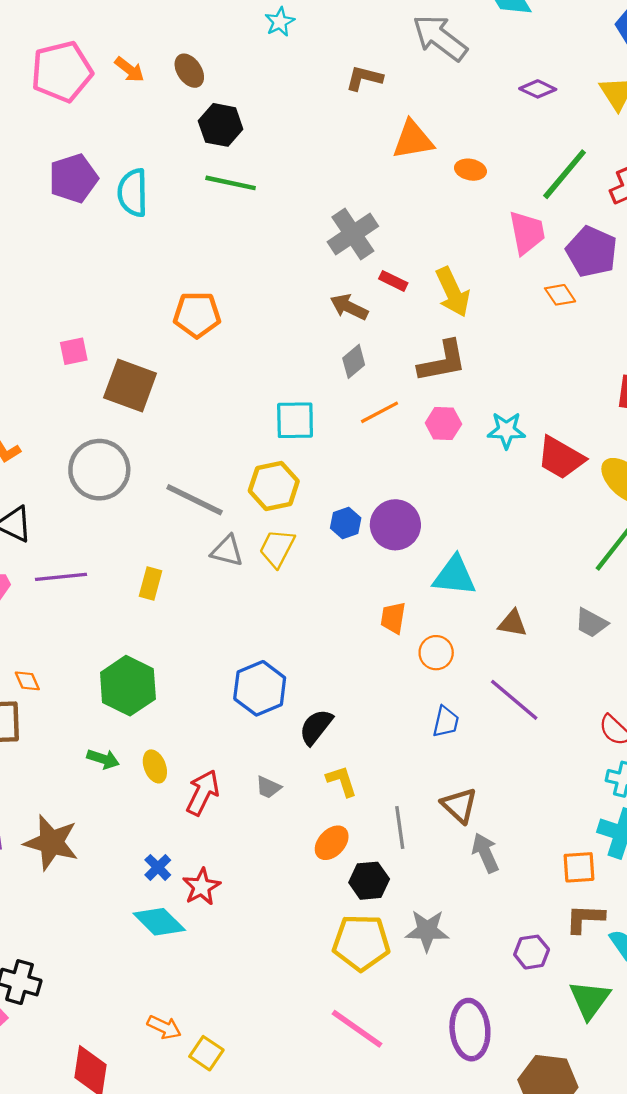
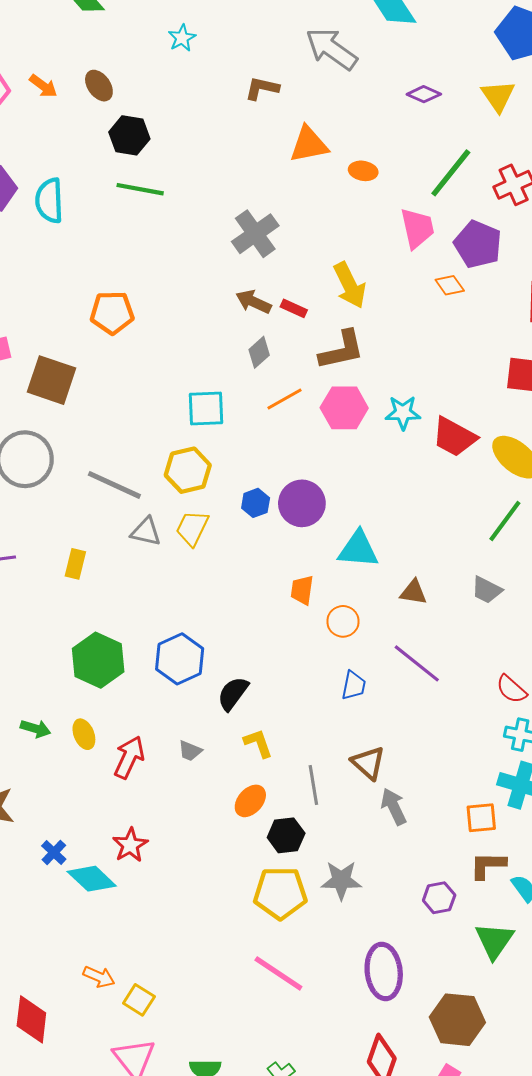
red rectangle: (393, 281) -> (294, 308), moved
pink hexagon: (443, 424) -> (344, 408), size x1.4
green hexagon: (128, 686) -> (98, 660), moved
blue cross: (158, 867) -> (54, 853), moved

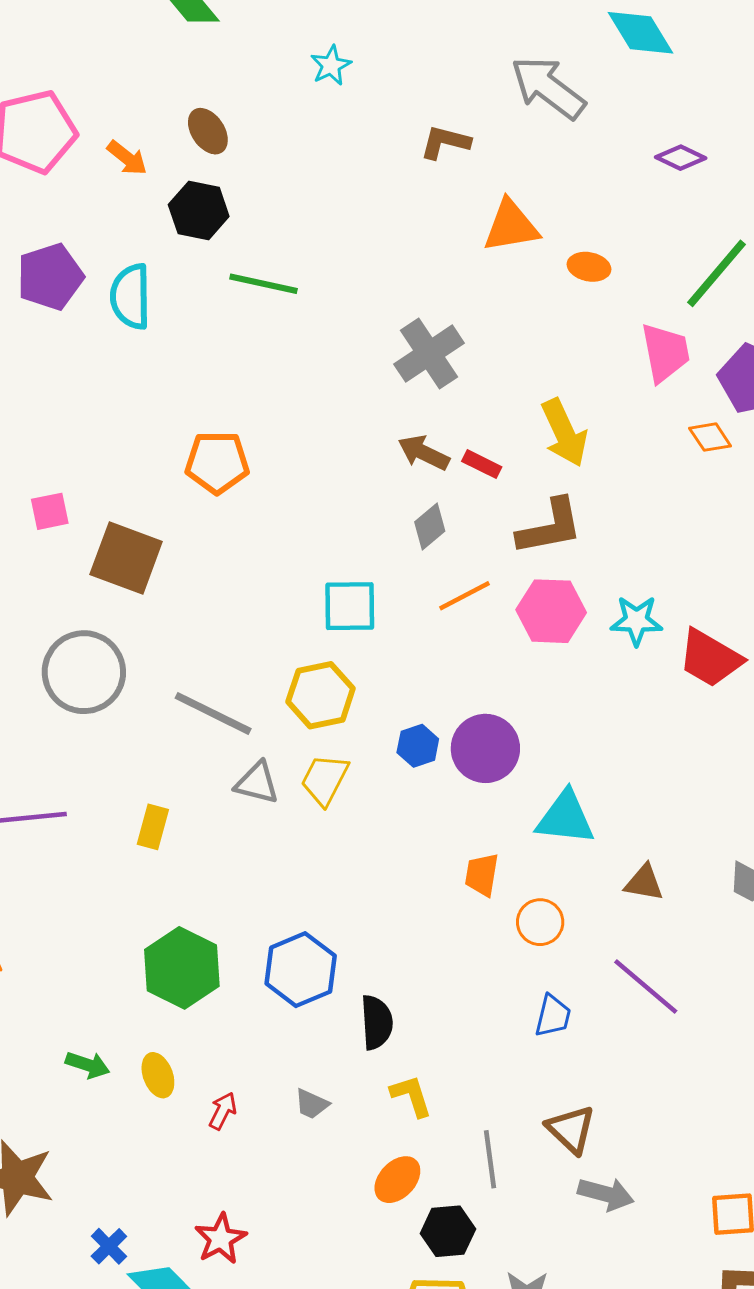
orange arrow: (43, 86) -> (127, 158), moved
black hexagon: (129, 135) -> (199, 210), moved
black semicircle: (233, 693) -> (377, 1022), turned 138
red arrow: (129, 757) -> (223, 1111), size x0.6
gray arrow: (394, 807) -> (606, 1194), turned 129

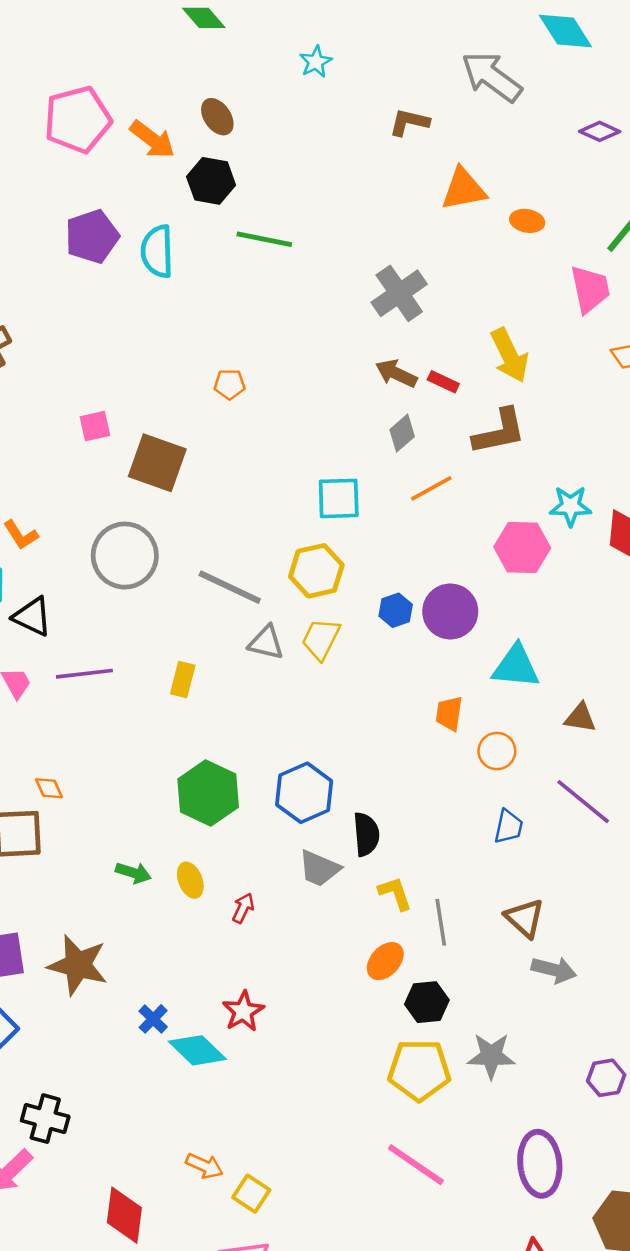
orange arrow: (127, 158) -> (152, 139), size x1.4
orange pentagon: (217, 462) -> (229, 384), size x0.6
pink hexagon: (551, 611) -> (522, 548), moved
gray trapezoid: (312, 1104) -> (319, 868), moved, size x1.5
gray line: (490, 1159) -> (441, 922), moved

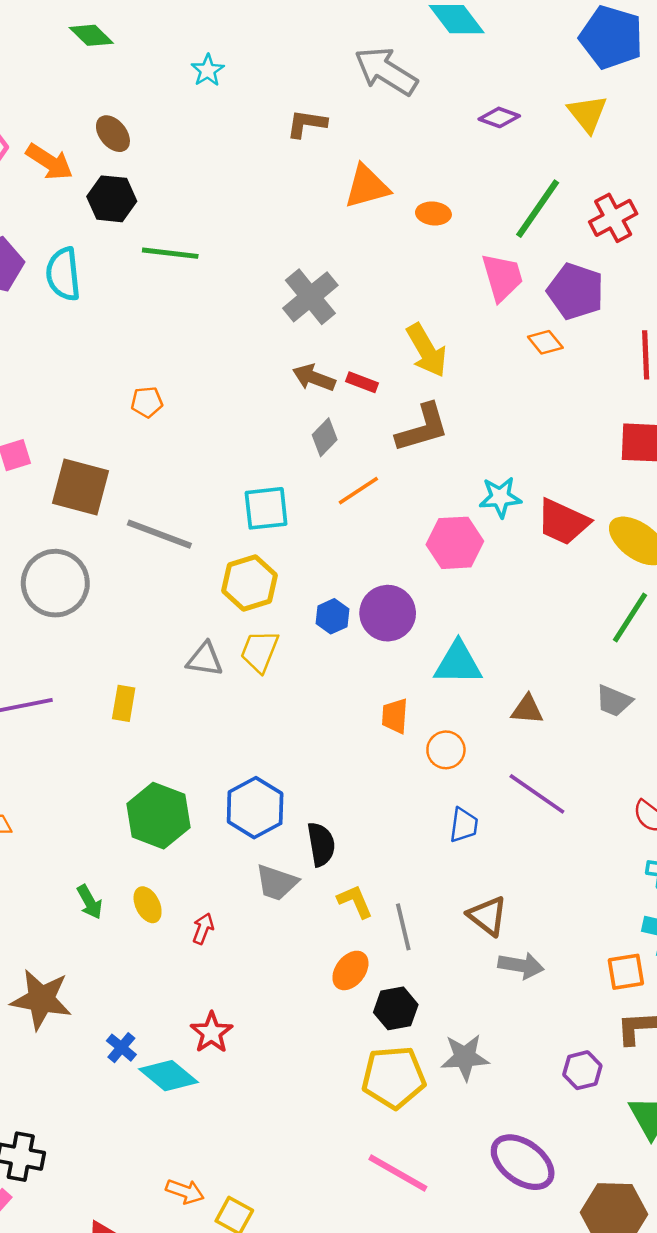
gray line: (230, 587) -> (159, 534), moved
green arrow: (133, 873) -> (90, 902), turned 48
purple ellipse: (540, 1164) -> (523, 1162), turned -44

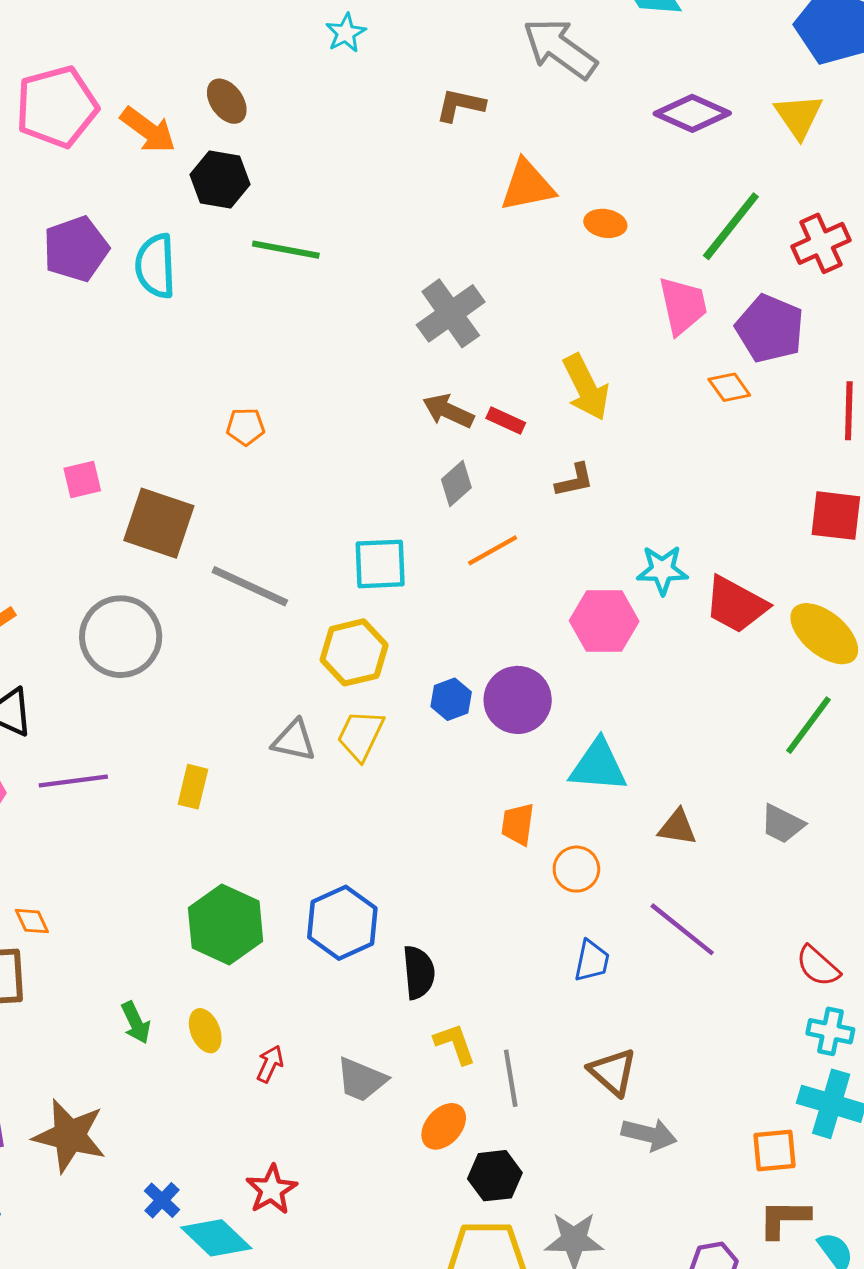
purple diamond: (499, 117) -> (692, 113), size x1.5
brown L-shape: (422, 428) -> (575, 480), size x0.6
gray trapezoid: (277, 883) -> (361, 1080), moved

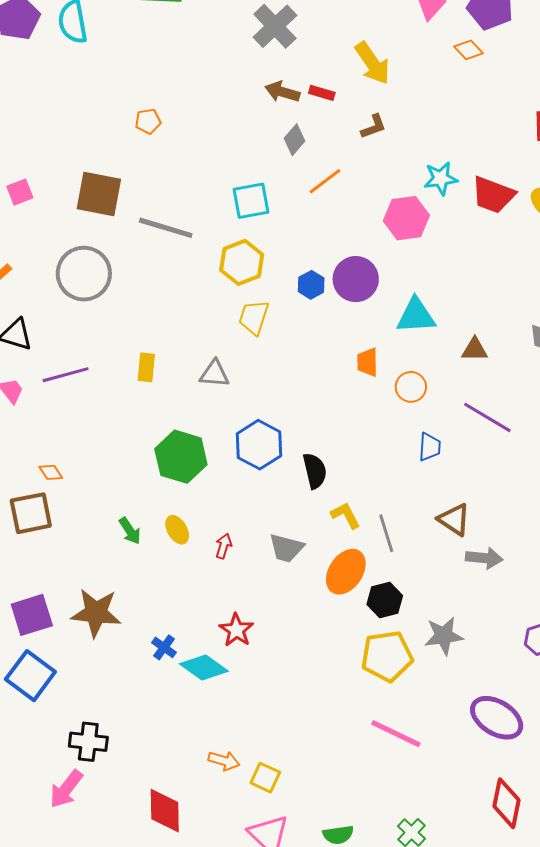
pink square: (82, 480) -> (20, 192), moved
gray triangle: (294, 740) -> (215, 374), moved
orange ellipse: (444, 1126) -> (346, 572), size x1.4

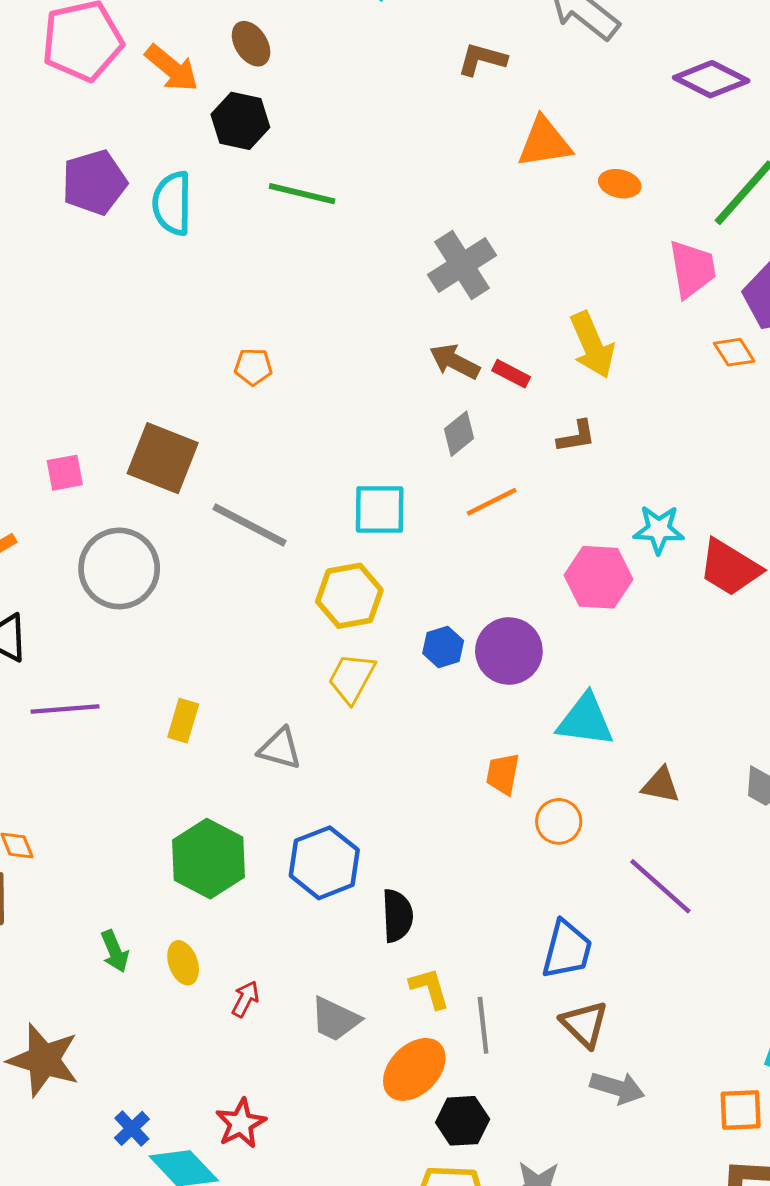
pink square: (20, 192) -> (65, 473), moved
blue trapezoid: (430, 447) -> (567, 950), moved, size x1.4

